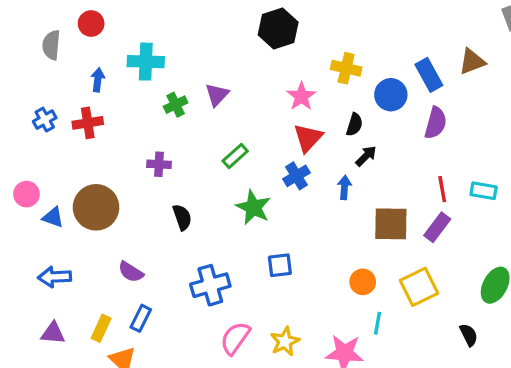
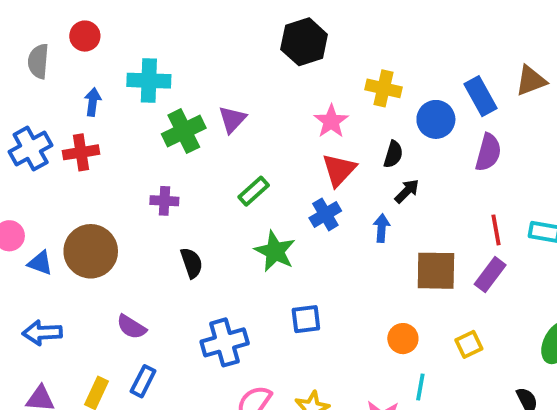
green cross: (176, 105) -> (184, 131), size x1.5
blue cross: (45, 120) -> (31, 148), size x1.5
yellow square: (419, 287) -> (469, 344), size x0.6

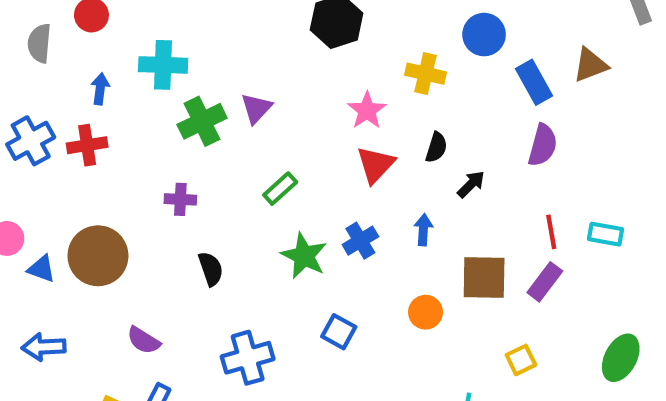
blue circle: (436, 119) -> (484, 35), moved
black arrow: (407, 191) -> (471, 184), moved
blue cross: (325, 214) -> (360, 241), moved
blue square: (306, 319) -> (339, 332), turned 36
orange circle: (403, 339) -> (425, 312), moved

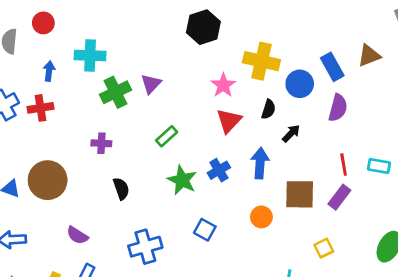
blue circle: (484, 35) -> (300, 84), moved
yellow cross: (425, 74) -> (261, 61), size x1.4
blue arrow: (423, 230) -> (260, 163), size x1.5

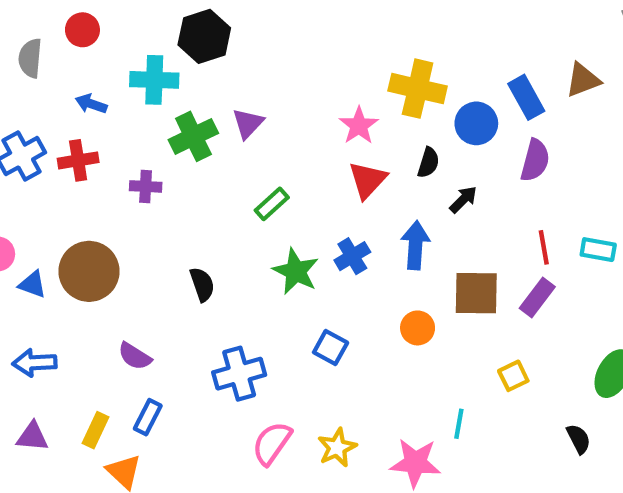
black hexagon: (203, 27) -> (204, 36), moved
blue arrow: (49, 71) -> (91, 104), turned -78
purple cross: (101, 143) -> (146, 186), moved

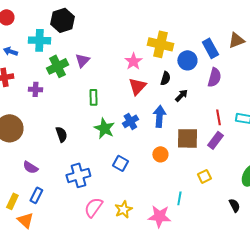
green rectangle: (272, 204) -> (93, 97), turned -49

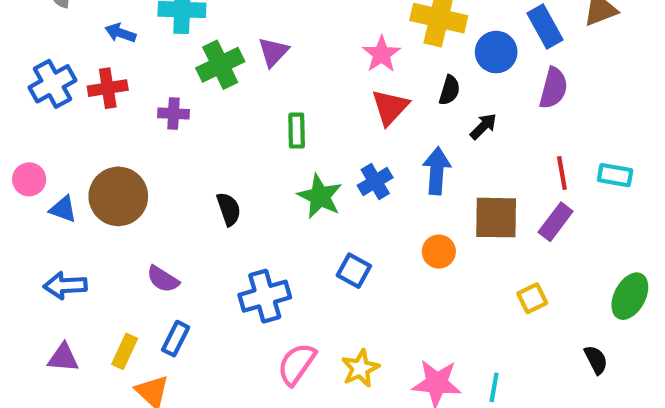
cyan line: (179, 198) -> (494, 387), moved

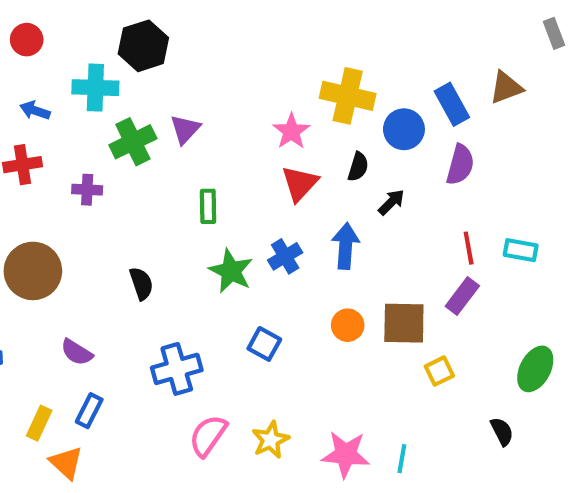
brown square: (496, 218) -> (404, 323), moved

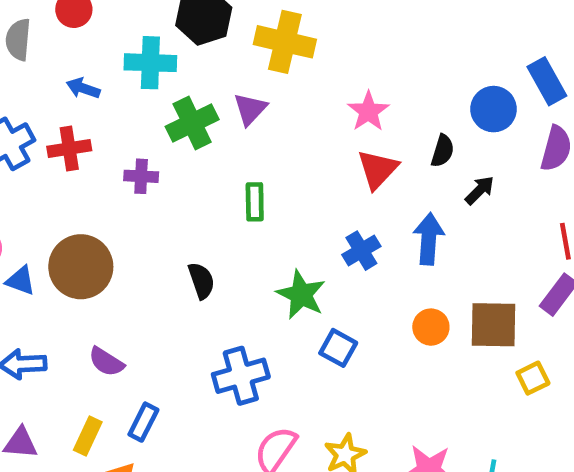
yellow cross: (348, 96) -> (285, 42), moved
green rectangle: (208, 206) -> (255, 202), moved
green star: (231, 271) -> (301, 295), moved
purple semicircle: (77, 352) -> (106, 362), moved

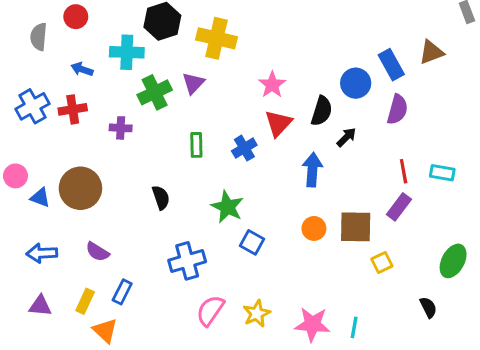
black semicircle: (443, 151) -> (322, 111), size x1.4
blue cross: (361, 251) -> (244, 148), moved

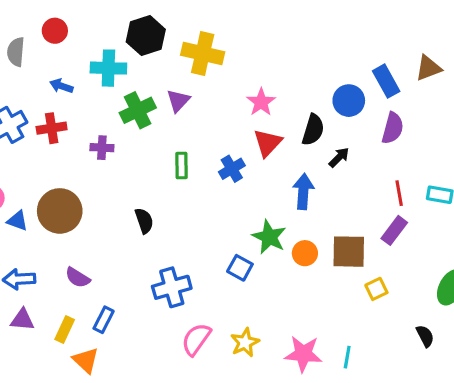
green star: (227, 207) -> (269, 237), moved
purple triangle: (40, 306) -> (22, 320), moved

